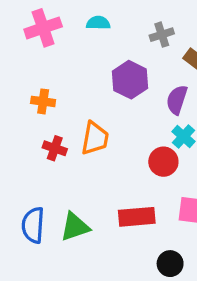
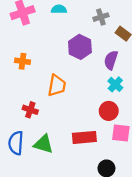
red cross: (55, 148) -> (30, 110), moved
red circle: (163, 162) -> (109, 111), moved
green triangle: (75, 227) -> (44, 144), turned 35

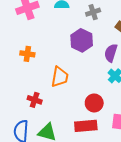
gray cross: (101, 17) -> (93, 12), moved
red circle: (109, 111) -> (94, 103), moved

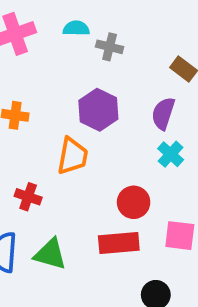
gray cross: (93, 12) -> (110, 47), moved, turned 32
purple hexagon: (82, 40) -> (98, 110), moved

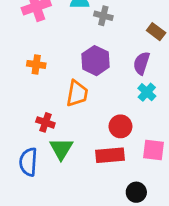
green triangle: (50, 254) -> (61, 149), moved, turned 45

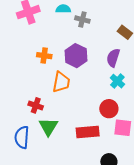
orange cross: (36, 64) -> (44, 56), moved
red circle: (120, 126) -> (109, 109), moved

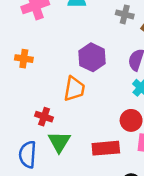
gray cross: (82, 20) -> (125, 14), moved
orange cross: (44, 56) -> (24, 59), moved

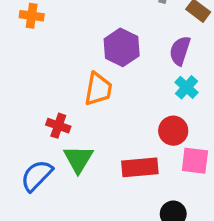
orange cross: (24, 59) -> (32, 16), moved
blue semicircle: (28, 154) -> (37, 176), turned 40

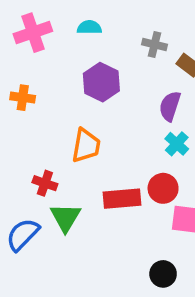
orange cross: (32, 16) -> (23, 98), moved
purple hexagon: (122, 47) -> (101, 82), moved
red rectangle: (140, 167) -> (122, 199), moved

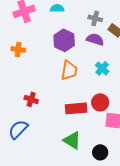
purple semicircle: (170, 106) -> (95, 39), moved, turned 90
cyan cross: (177, 144) -> (102, 68), moved
orange trapezoid: (86, 146) -> (69, 70), moved
green triangle: (65, 217) -> (72, 140), moved, turned -30

